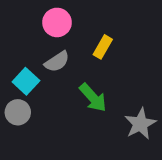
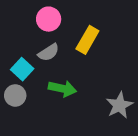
yellow rectangle: (103, 47) -> (87, 40), size x1.4
green arrow: (93, 98) -> (62, 89), moved, turned -36

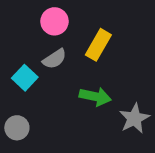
green arrow: (62, 89) -> (95, 96), moved
gray circle: (15, 95) -> (17, 128), moved

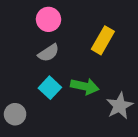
yellow rectangle: (98, 45) -> (103, 40), moved
cyan square: (25, 78) -> (50, 88), moved

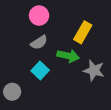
green arrow: (85, 86) -> (68, 56), moved
gray star: (120, 106) -> (94, 70), moved, turned -30

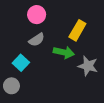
cyan square: (40, 70) -> (21, 63), moved

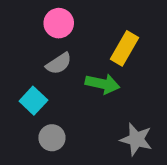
gray star: (88, 66) -> (136, 139), moved
gray circle: (11, 86) -> (52, 138), moved

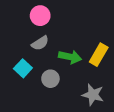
yellow rectangle: (124, 48) -> (99, 55), moved
gray circle: (52, 138) -> (50, 79), moved

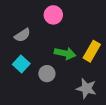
pink circle: (40, 16) -> (53, 15), moved
gray semicircle: (40, 43) -> (22, 35), moved

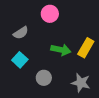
gray circle: (47, 74) -> (44, 78), moved

